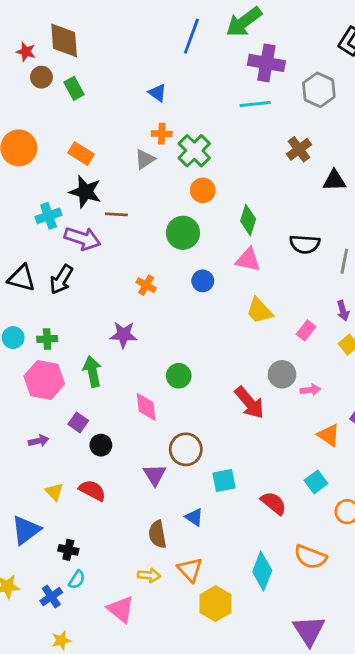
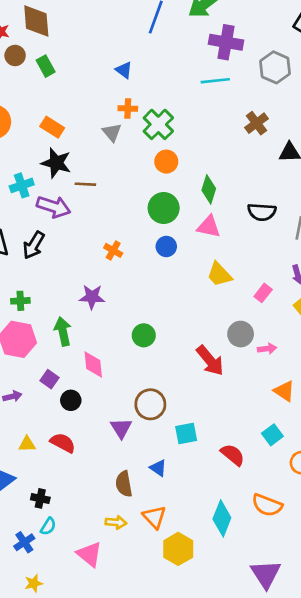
gray triangle: (145, 159) -> (112, 132), turned -36
green circle: (183, 233) -> (164, 208), moved
pink diamond: (146, 407) -> (93, 365), moved
yellow triangle: (54, 492) -> (27, 444), turned -48

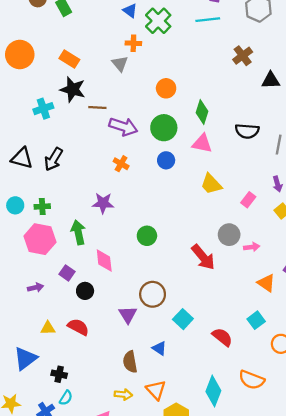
green cross: (158, 124) -> (158, 21), moved
purple arrow: (54, 207) -> (123, 127), moved
cyan square: (186, 433) -> (183, 319), turned -36

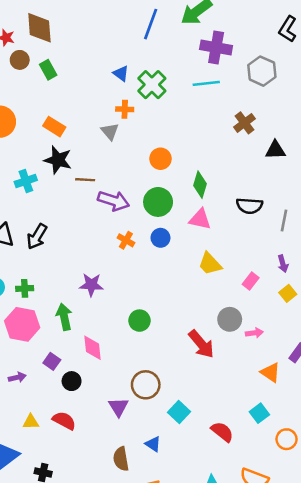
orange cross: (121, 164) -> (126, 240), moved

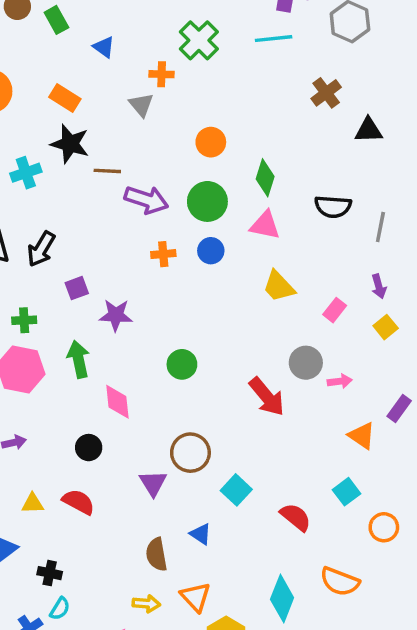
blue triangle: (121, 73) -> (104, 47), moved
orange cross: (126, 240) -> (163, 254), turned -35
purple square: (52, 361) -> (77, 288), moved, turned 35

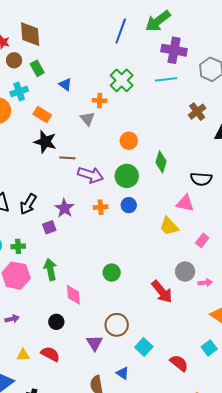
cyan cross: (26, 173) -> (19, 91), moved
pink triangle: (265, 225) -> (185, 203), moved
purple star: (116, 315) -> (64, 208), moved, turned 30

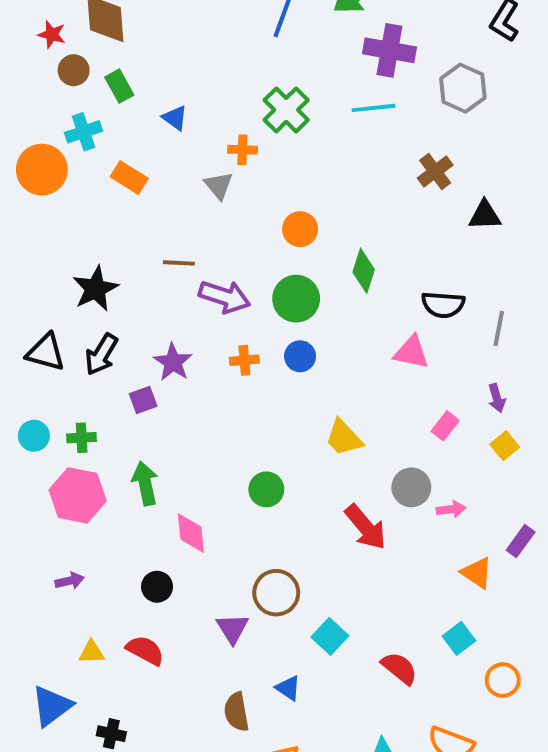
black star: (45, 142) -> (95, 289), moved, turned 30
yellow trapezoid: (169, 226) -> (344, 438), moved

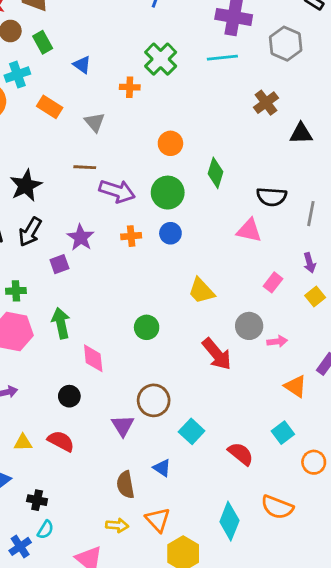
gray triangle: (219, 185) -> (95, 122), moved

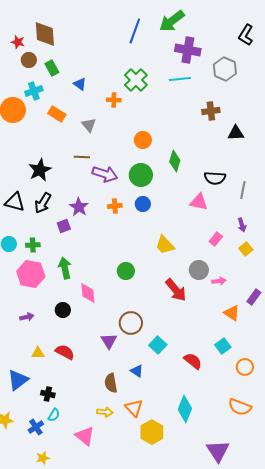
brown cross: (266, 103) -> (211, 111), turned 30
black circle: (69, 396) -> (63, 310), moved
orange semicircle: (277, 507) -> (240, 407), moved

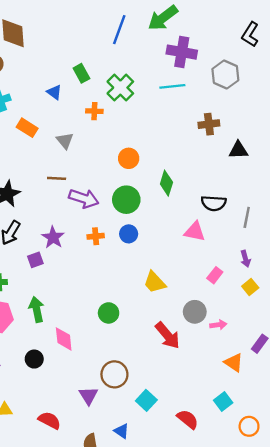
green rectangle: (52, 68) -> (81, 73), moved
red semicircle: (65, 352) -> (50, 420), moved

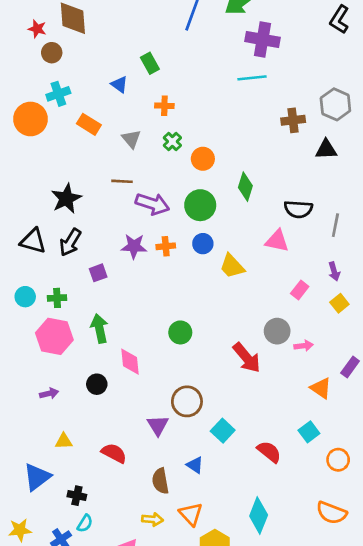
gray hexagon: (225, 75) -> (335, 104), moved
green cross: (120, 88) -> (172, 142), moved, size x0.6
purple star: (53, 237) -> (134, 246), moved, turned -30
yellow trapezoid: (155, 282) -> (232, 266), moved

